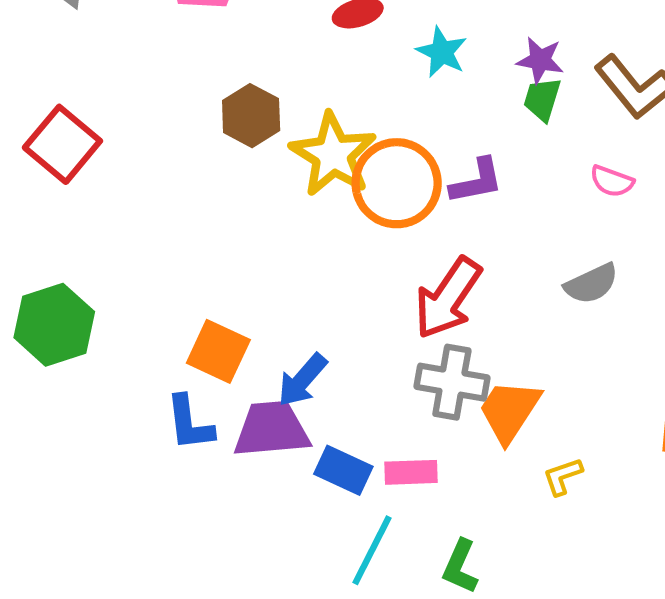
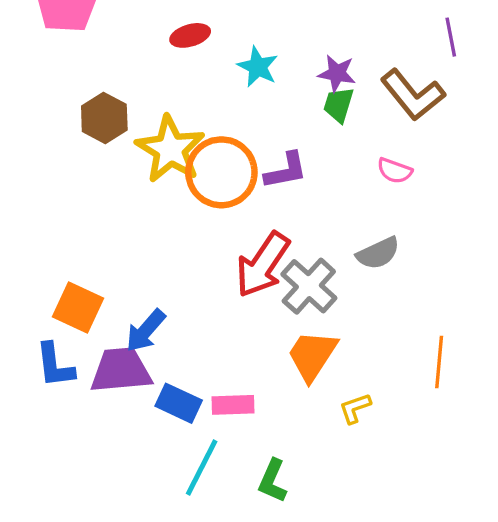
gray cross: (452, 382) -> (309, 286), moved, turned 32

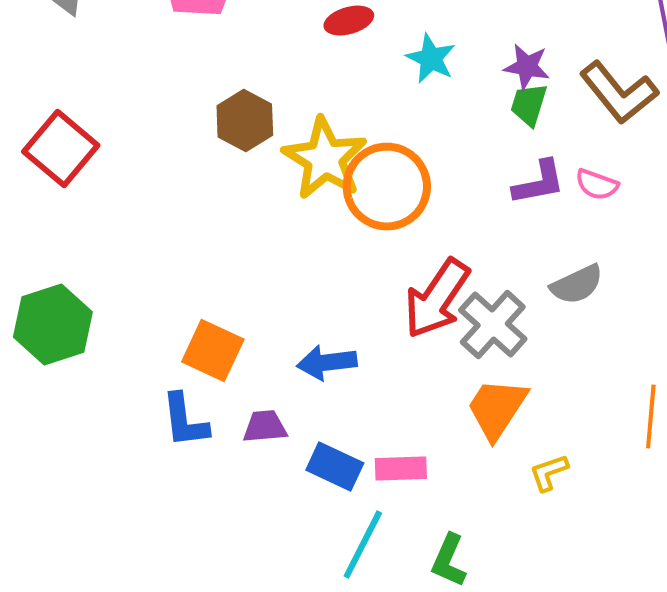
purple L-shape: (286, 171) -> (539, 183), moved
blue arrow: (146, 331) -> (327, 362), moved, turned 42
purple trapezoid: (121, 370) -> (265, 426), size x0.6

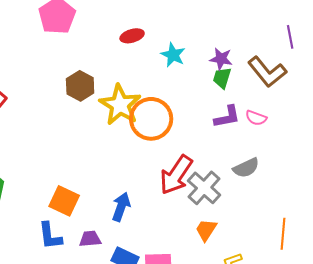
blue arrow: (327, 362) -> (121, 207), turned 116
orange trapezoid: (497, 408) -> (206, 230), size x0.7

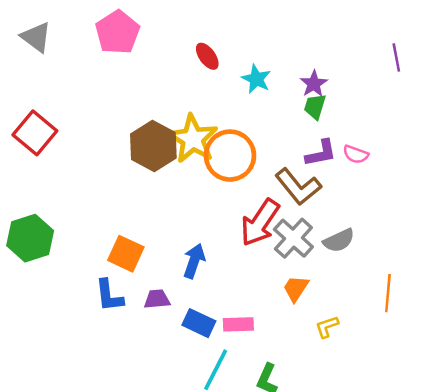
red ellipse: (132, 36) -> (207, 56), turned 70
purple star: (221, 59) -> (314, 84), turned 30
brown L-shape: (267, 72) -> (298, 187), moved
brown hexagon: (80, 86) -> (153, 146), moved, size x1.4
gray semicircle: (246, 168) -> (339, 241), moved

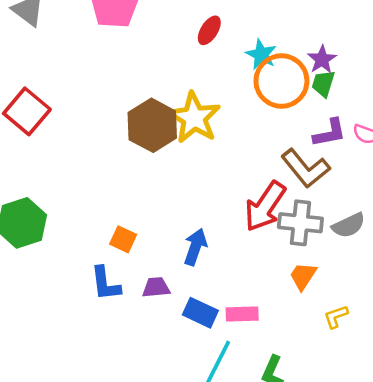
red ellipse: (207, 56) -> (209, 30), turned 68
orange circle: (230, 156) -> (281, 81), moved
gray cross: (293, 238) -> (300, 223), turned -36
orange square: (126, 254) -> (123, 239), size x0.7

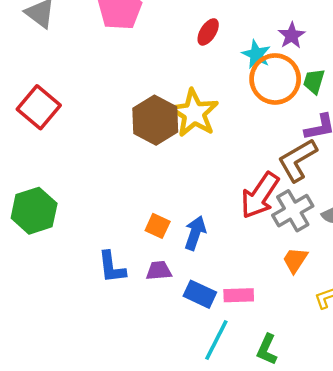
purple star: (322, 59) -> (292, 35), moved
brown L-shape: (306, 168) -> (297, 160), turned 99
gray cross: (300, 223) -> (293, 211), turned -36
orange square: (123, 239) -> (158, 226), moved

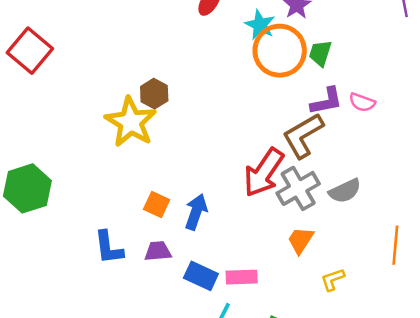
red square: (39, 107) -> (30, 51), moved
yellow star: (194, 113) -> (131, 122), moved
brown hexagon: (155, 120) -> (154, 94), size x0.6

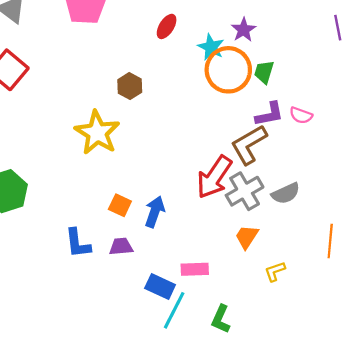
brown hexagon: (154, 94) -> (130, 86), moved
blue rectangle: (201, 276) -> (160, 287), moved

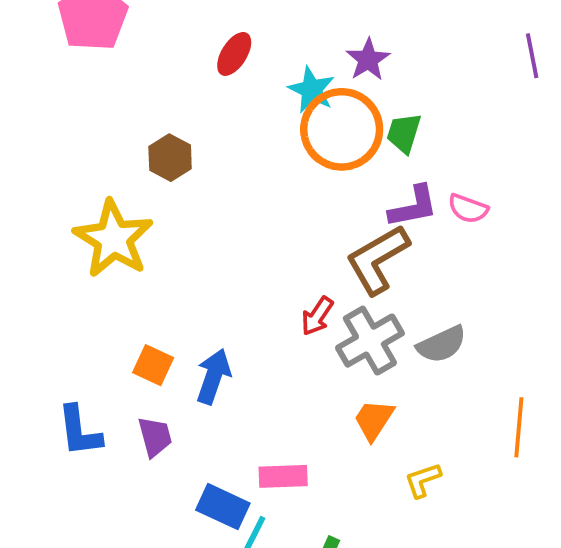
red arrow: (214, 177) -> (317, 316), size x0.5
purple trapezoid: (121, 246) -> (155, 437), turned 80

